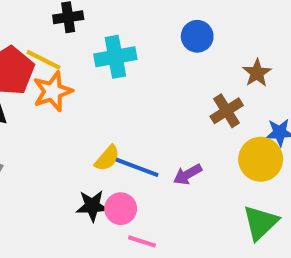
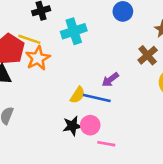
purple arrow: (188, 174) -> (110, 80), moved

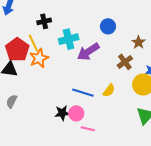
yellow line: (29, 39) -> (33, 43), turned 42
purple arrow: (110, 80) -> (88, 52), moved, size x1.6
yellow semicircle: (78, 95) -> (109, 90), moved

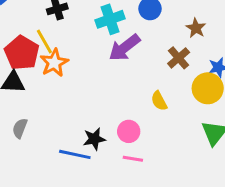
cyan cross: (69, 39) -> (110, 19), moved
yellow semicircle: (109, 90) -> (159, 101), turned 120
blue line: (83, 93) -> (75, 154), moved
pink circle: (76, 113) -> (129, 131), moved

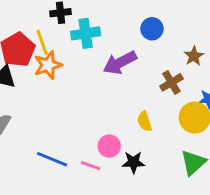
cyan cross: (110, 19) -> (86, 33), moved
black star: (94, 139) -> (133, 162), moved
pink line: (133, 159) -> (91, 166), moved

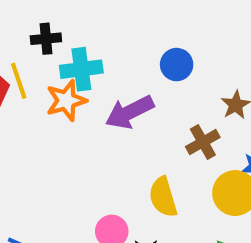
orange star: (48, 65) -> (66, 101), moved
yellow semicircle: (144, 121) -> (163, 197), size x1.4

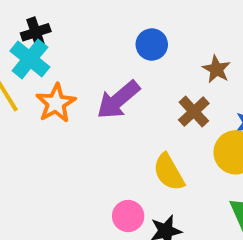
black cross: (46, 39) -> (36, 32), moved
cyan cross: (81, 69) -> (30, 59), moved, turned -30

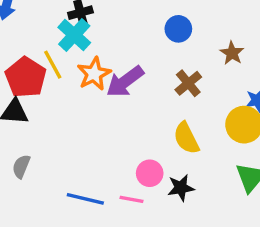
purple arrow: (118, 100) -> (125, 82), moved
brown cross: (194, 112) -> (188, 83), moved

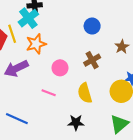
purple arrow: (125, 82) -> (16, 68), moved
pink circle: (150, 173) -> (60, 68), moved
pink line: (132, 199) -> (49, 93), moved

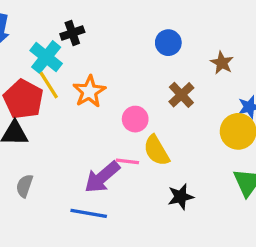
cyan cross: (28, 18) -> (46, 57), moved
purple arrow: (16, 68) -> (102, 177), moved
yellow semicircle: (85, 93) -> (156, 150), moved

